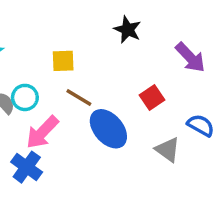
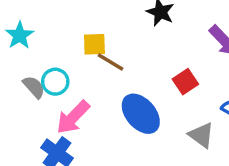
brown line: (79, 97) -> (110, 62), moved

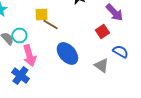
red square: (185, 82) -> (102, 32), moved
pink arrow: (73, 117) -> (29, 56), turned -60

